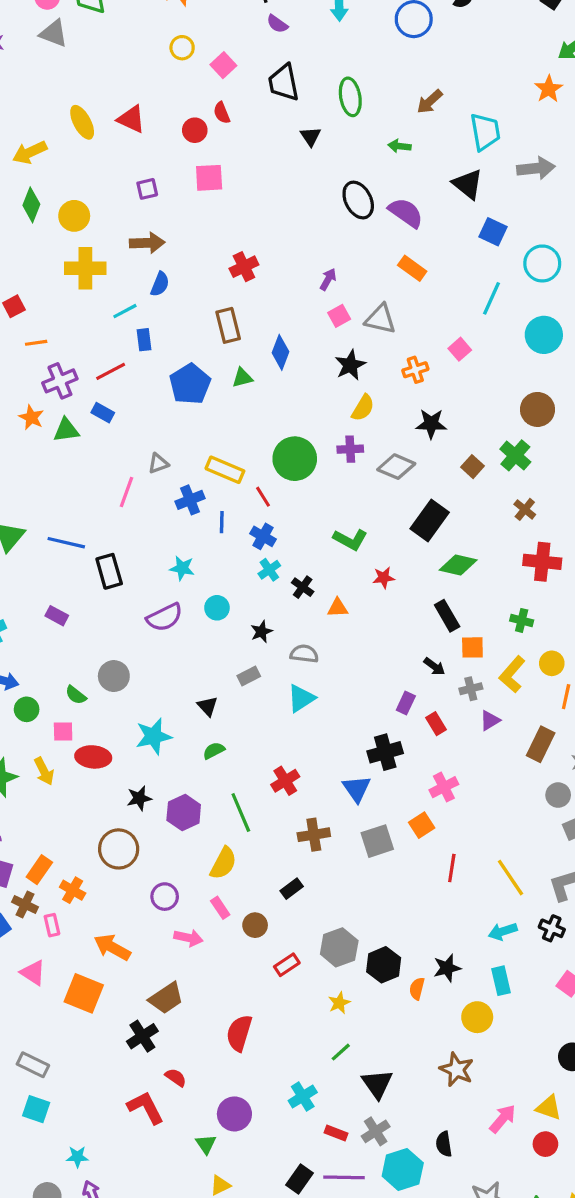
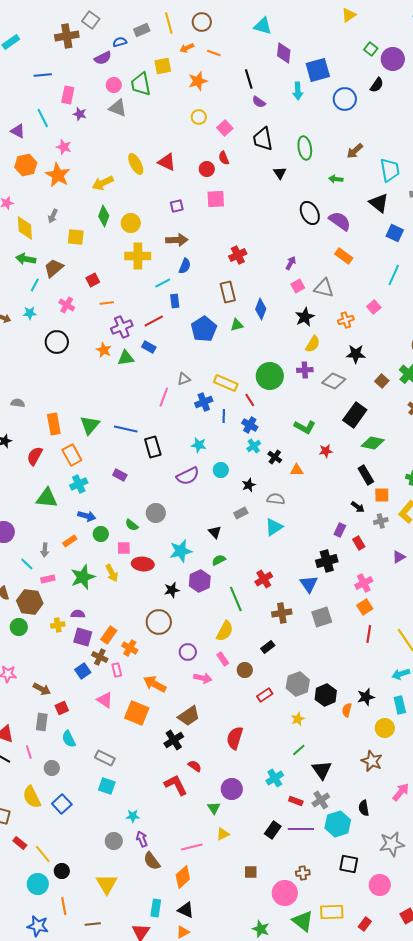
purple triangle: (490, 720) -> (399, 557), moved
purple hexagon: (184, 812) -> (200, 581), moved
orange square: (422, 825) -> (365, 607), moved

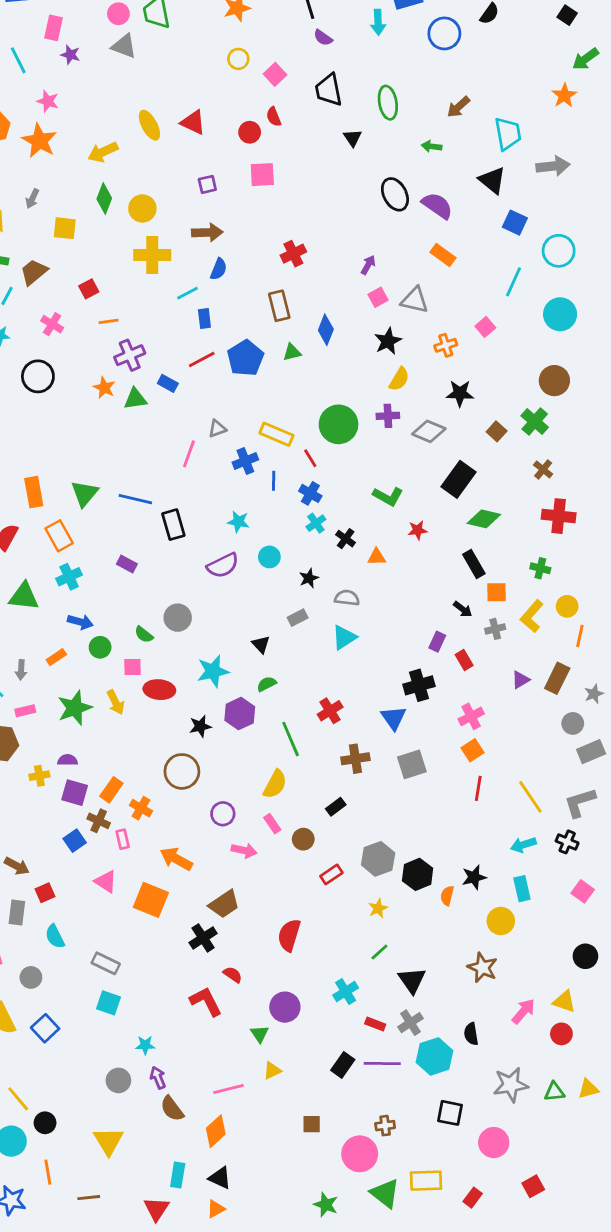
red line: (154, 321) -> (202, 359), moved

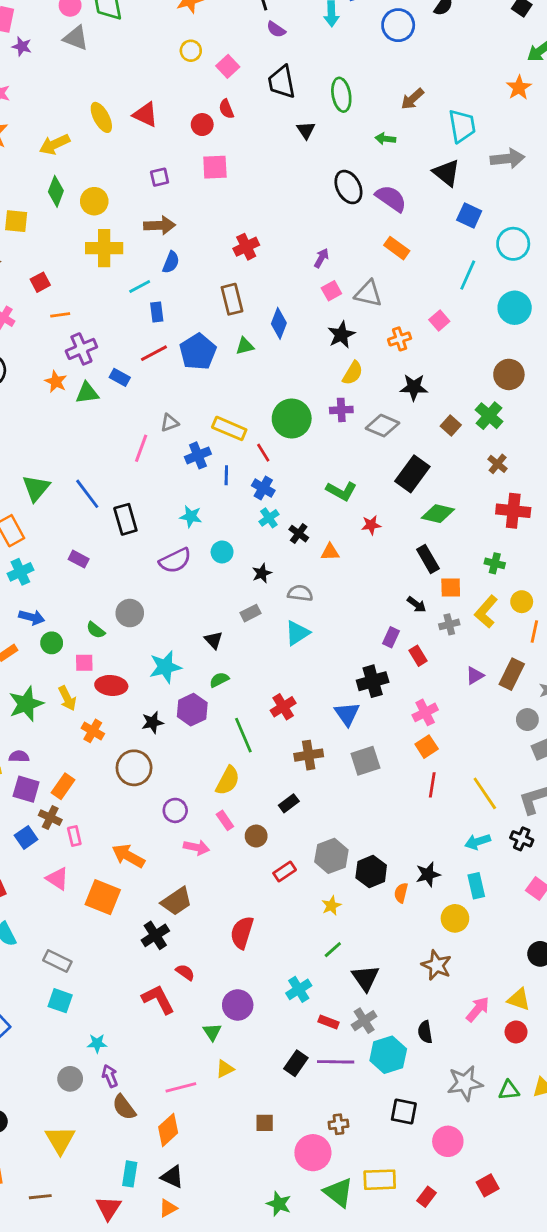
blue line: (135, 499) -> (87, 494), turned 40
orange cross: (141, 808) -> (93, 731), moved

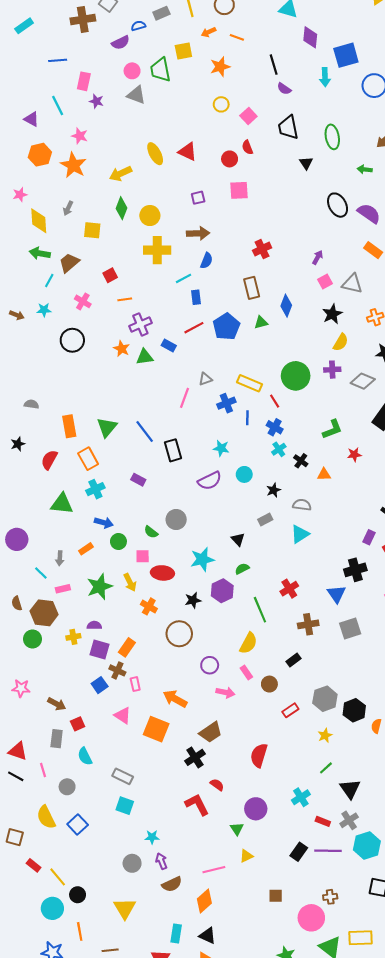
green L-shape: (341, 491) -> (332, 429), turned -50
brown semicircle: (124, 1107) -> (172, 884), turned -78

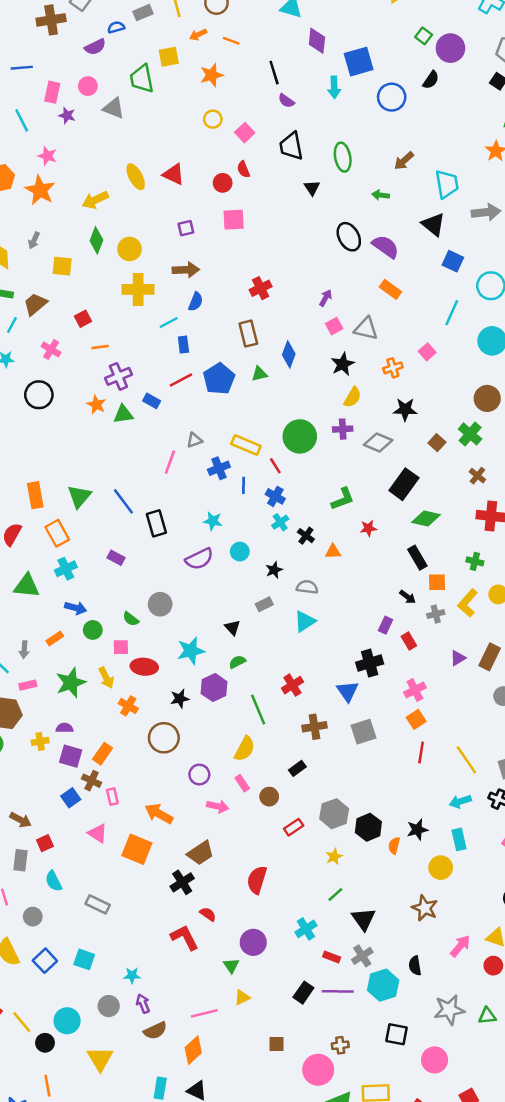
pink circle: (132, 71) -> (88, 86), moved
cyan square: (125, 806) -> (84, 959), moved
cyan circle: (52, 908) -> (67, 1021), moved

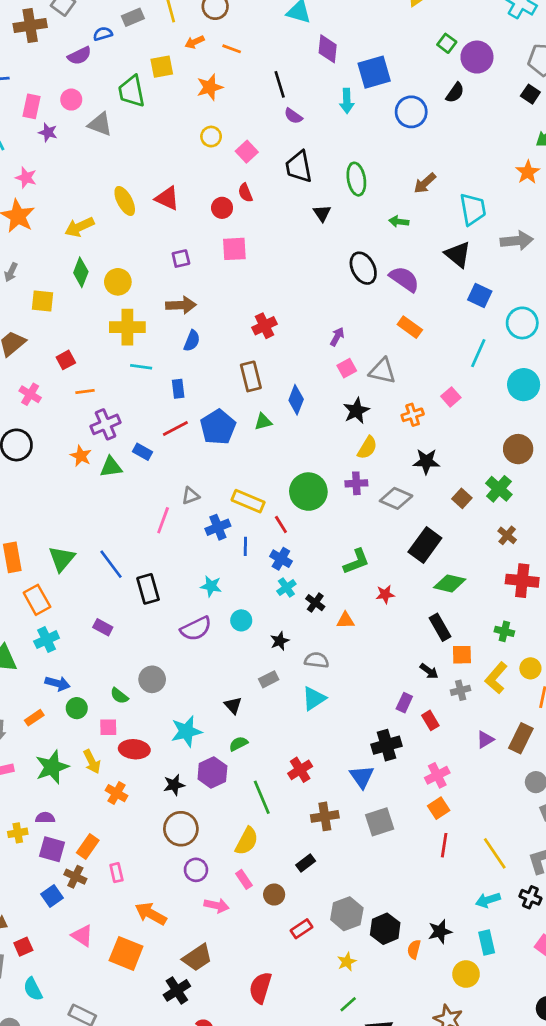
cyan line: (169, 322) -> (141, 367), moved, turned 36
brown circle: (164, 738) -> (181, 829), moved
pink rectangle: (112, 797) -> (116, 873), moved

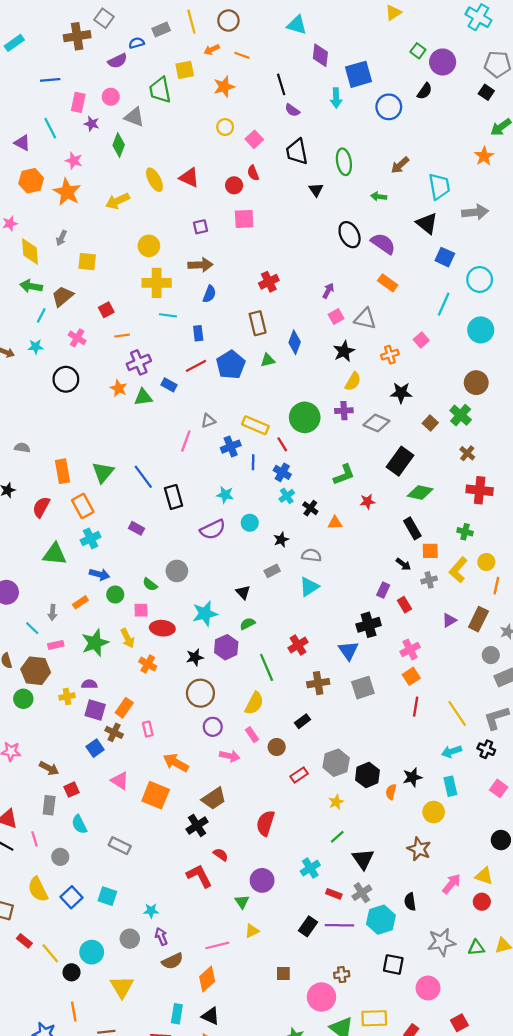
green diamond: (81, 272) -> (119, 145), moved

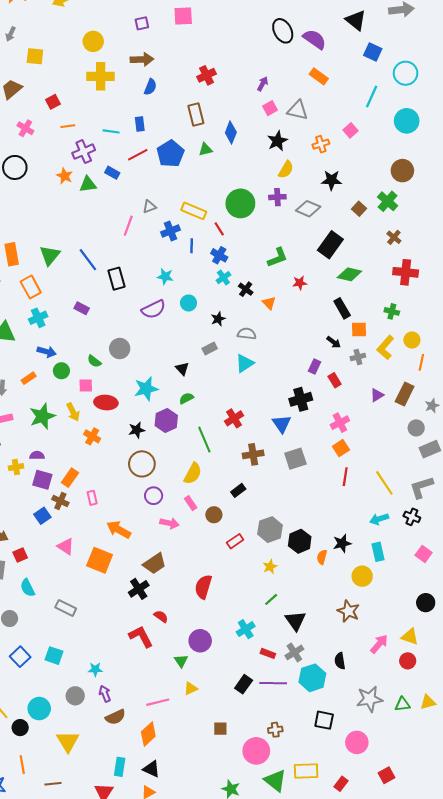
cyan line: (168, 315) -> (111, 131), moved
orange triangle: (335, 523) -> (269, 303), turned 48

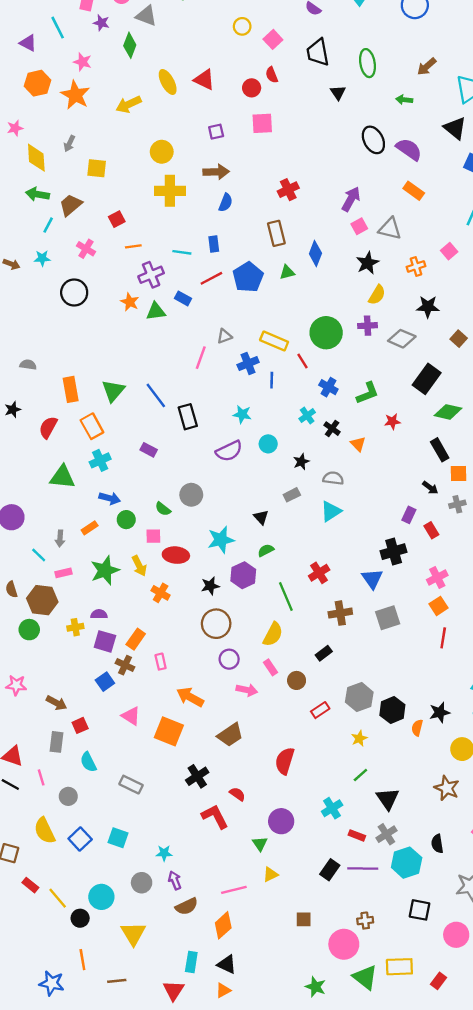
purple arrow: (263, 84) -> (351, 199), size x1.5
blue cross: (219, 255) -> (328, 387), moved
black cross: (139, 589) -> (197, 776), moved

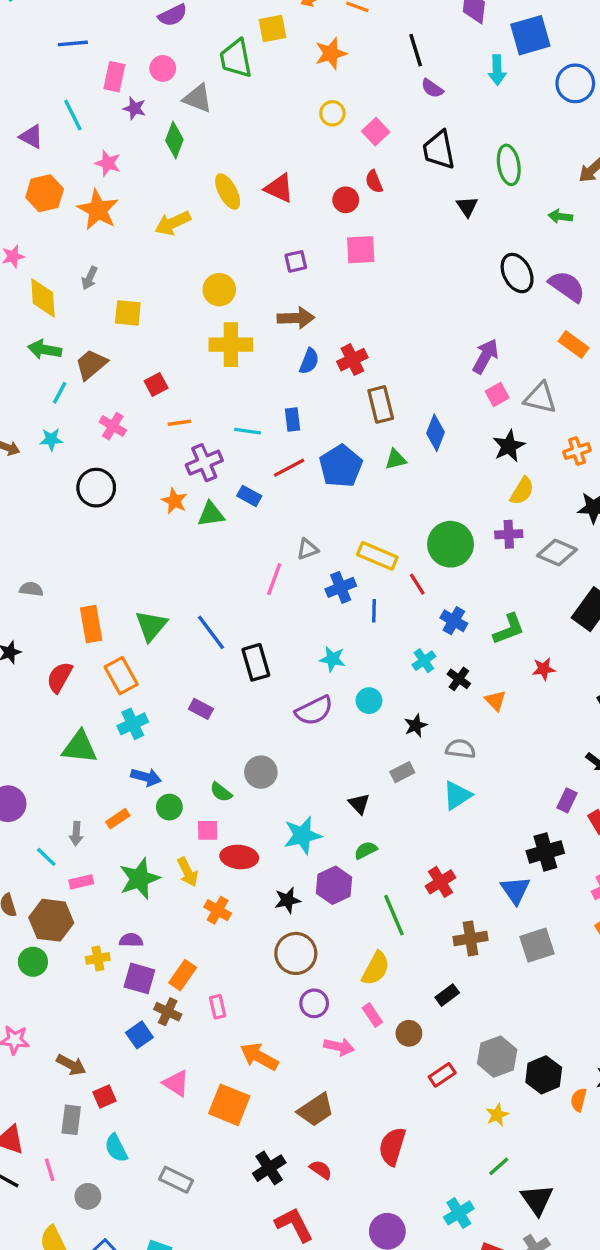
red cross: (288, 190) -> (352, 360), moved
red semicircle: (237, 794) -> (321, 1170), moved

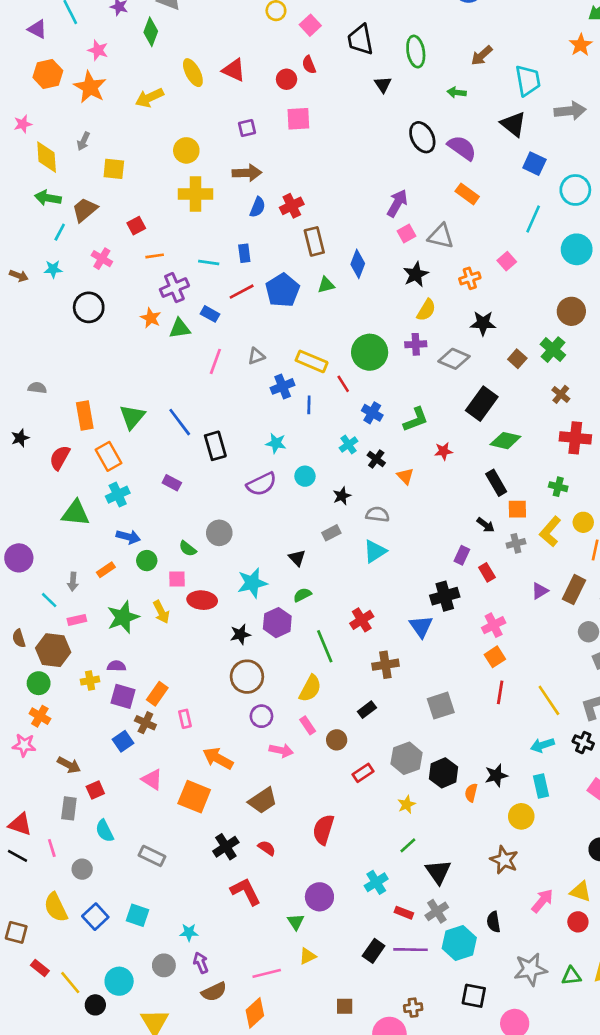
pink line: (274, 579) -> (215, 361), moved
orange cross: (218, 910) -> (40, 716), moved
gray square: (537, 945) -> (441, 706), moved

